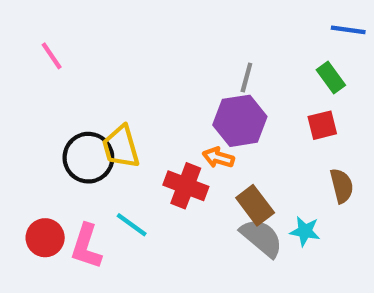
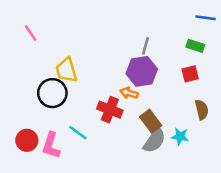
green rectangle: (331, 78) -> (195, 46), turned -36
yellow trapezoid: (121, 147) -> (66, 70), moved
gray semicircle: (262, 238) -> (154, 140), turned 84

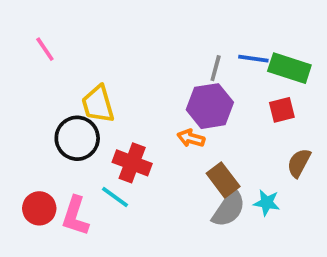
blue line: (206, 18) -> (253, 59), moved
green rectangle: (195, 46) -> (289, 68), size x1.5
red cross: (110, 110) -> (132, 163), moved
brown semicircle: (202, 110) -> (299, 163), turned -138

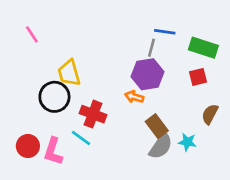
blue line: (253, 59) -> (165, 32), moved

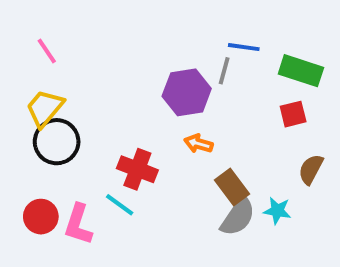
yellow trapezoid: (69, 73) -> (45, 108), moved, turned 56
purple hexagon: (147, 74) -> (187, 92), moved
black circle: (54, 97) -> (57, 142), moved

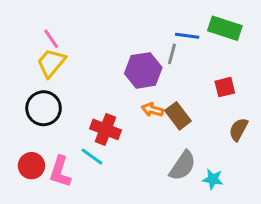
pink line: (47, 51) -> (51, 39), moved
green rectangle: (301, 71) -> (225, 28), moved
yellow trapezoid: (45, 108) -> (51, 63), moved
brown rectangle: (232, 187) -> (178, 116), moved
cyan star: (277, 211) -> (213, 179), moved

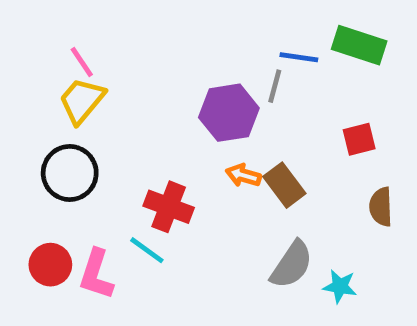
brown semicircle: (238, 129) -> (381, 207), turned -30

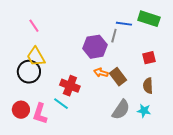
yellow trapezoid: (82, 101) -> (36, 57), moved, turned -70
brown semicircle: (381, 207) -> (148, 86), moved
cyan star: (340, 286) -> (144, 111), moved

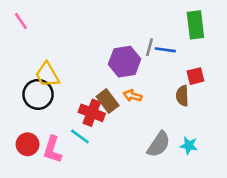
green rectangle: (149, 19) -> (195, 25), turned 65
blue line: (124, 24) -> (165, 50), moved
pink line: (34, 26) -> (21, 21), moved
brown rectangle: (118, 77) -> (108, 101), moved
brown semicircle: (148, 86) -> (182, 96), moved

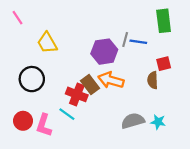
yellow trapezoid: (47, 75) -> (47, 43), moved
orange arrow: (132, 96) -> (111, 80), size x1.6
gray semicircle: (159, 144) -> (133, 121), turned -140

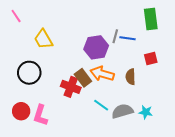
brown semicircle: (153, 80) -> (130, 77), moved
cyan line: (67, 114) -> (101, 105), moved

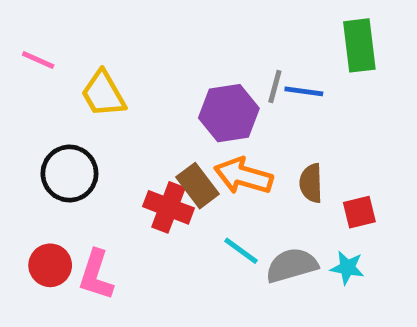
pink line: (16, 16) -> (38, 60), moved, turned -32
red square: (151, 59) -> (359, 212), moved

